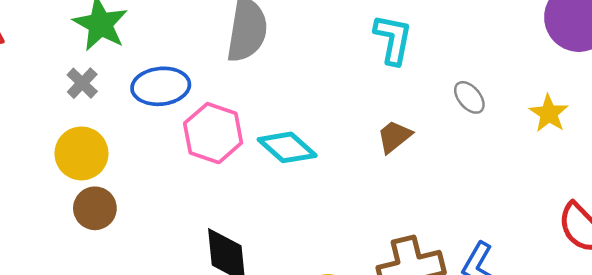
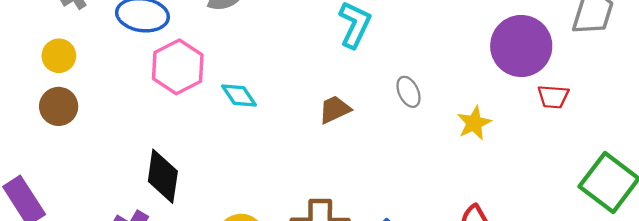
cyan diamond: (287, 147) -> (239, 95), size x0.7
yellow circle: (81, 153) -> (59, 56), size x0.7

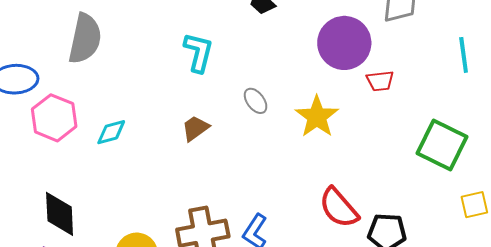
cyan diamond: (239, 95) -> (111, 132), turned -60
yellow star: (474, 123) -> (317, 117), size x1.4

